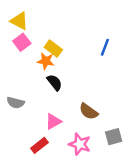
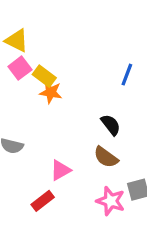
yellow rectangle: (53, 49) -> (44, 76), moved
black semicircle: (55, 82) -> (111, 125), moved
pink star: (80, 144) -> (111, 201), moved

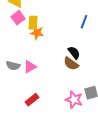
yellow rectangle: (44, 76) -> (33, 23), turned 56
brown semicircle: (106, 157) -> (71, 64), moved
pink triangle: (60, 170) -> (30, 67), moved

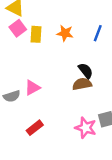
orange star: (37, 33) -> (65, 33), moved
brown semicircle: (71, 64) -> (82, 84), turned 133
gray semicircle: (13, 66) -> (12, 96), moved, turned -32

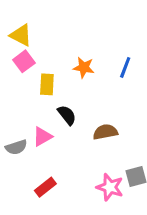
yellow rectangle: (36, 34) -> (47, 84), moved
black semicircle: (86, 71) -> (67, 115), moved

